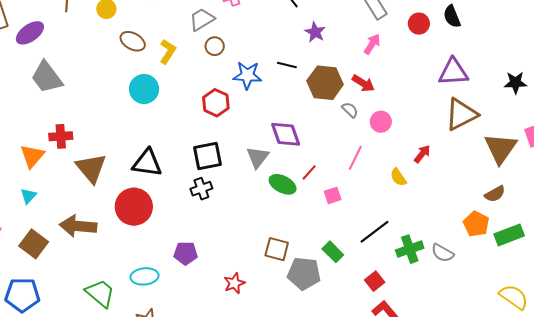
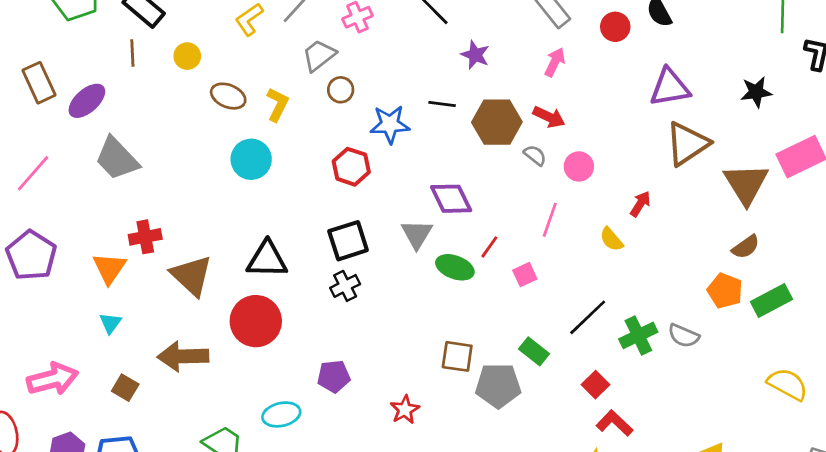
brown square: (34, 244) -> (125, 388), size x0.7

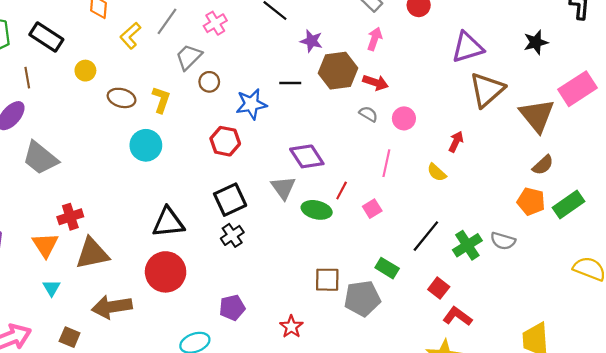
brown line: (132, 53) -> (27, 78), moved
brown hexagon: (497, 122) -> (338, 71), moved
brown triangle: (192, 276) -> (92, 253), moved, turned -48

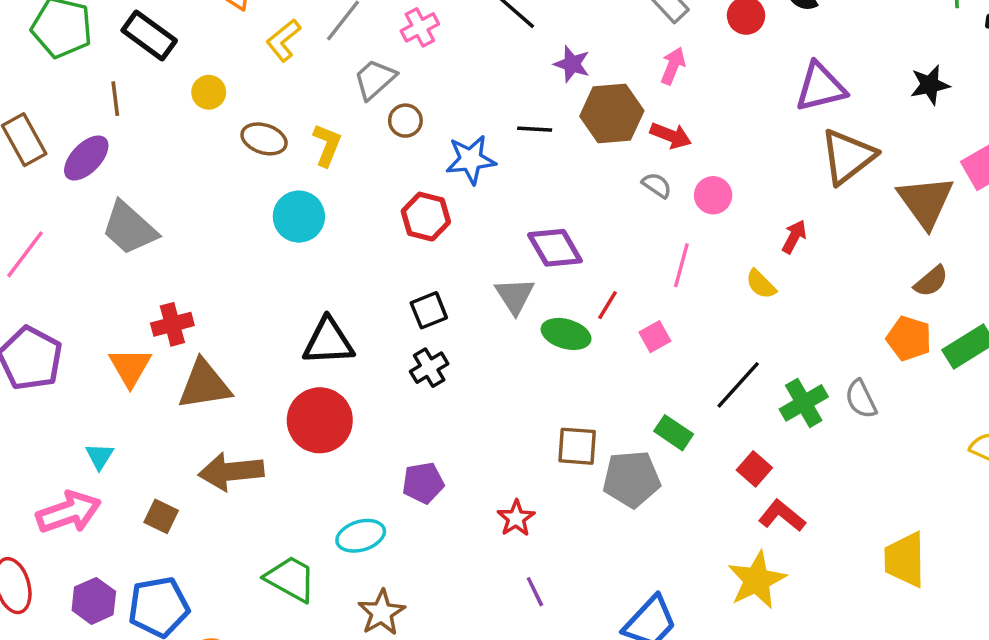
black square: (230, 200) -> (429, 310), size x0.7
gray semicircle: (503, 241) -> (861, 399), turned 45
cyan triangle: (52, 288) -> (100, 456), moved

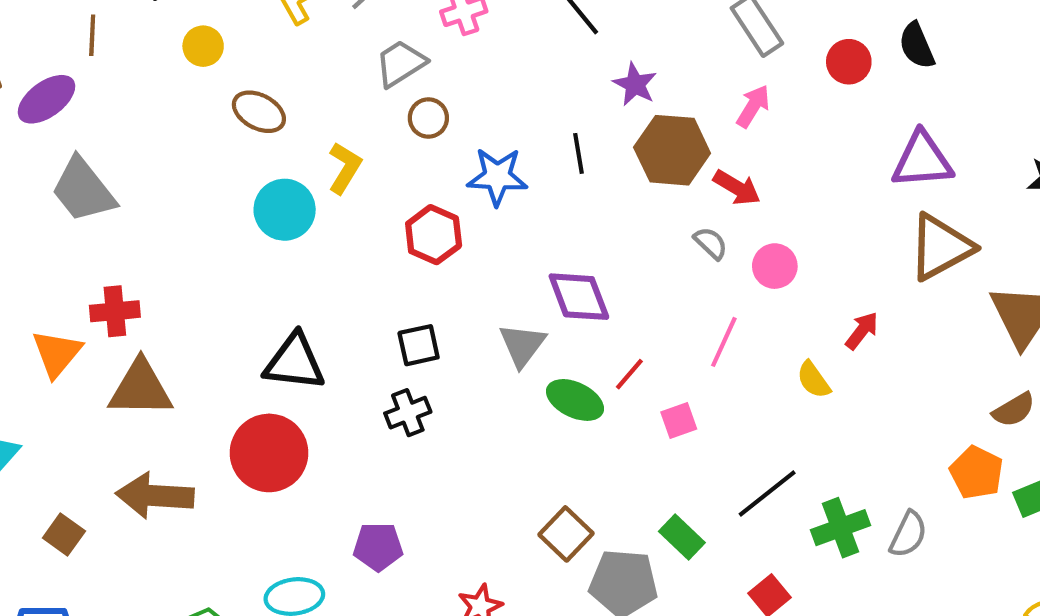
black line: (535, 129) -> (578, 153), turned 68
yellow L-shape: (327, 145) -> (345, 168), moved
gray semicircle: (861, 399) -> (908, 534), turned -138
brown square: (577, 446) -> (566, 534), turned 30

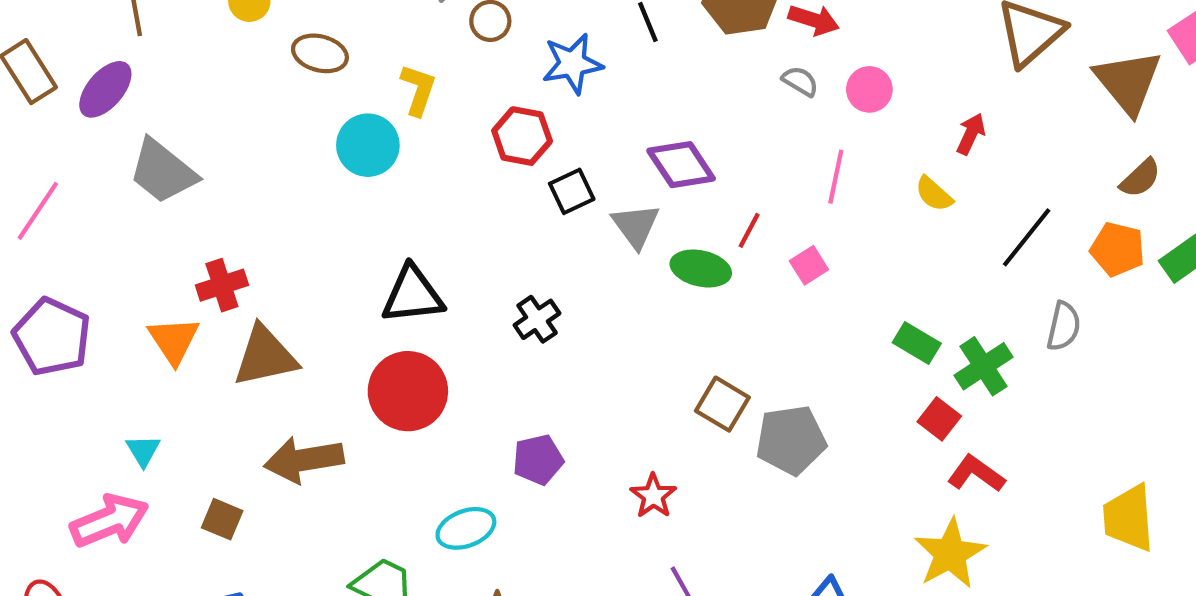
black square: (419, 345) -> (572, 191), moved
black line: (767, 493) -> (1027, 237), moved
green cross: (840, 528) -> (984, 366), moved
green rectangle: (682, 537) -> (917, 343), moved

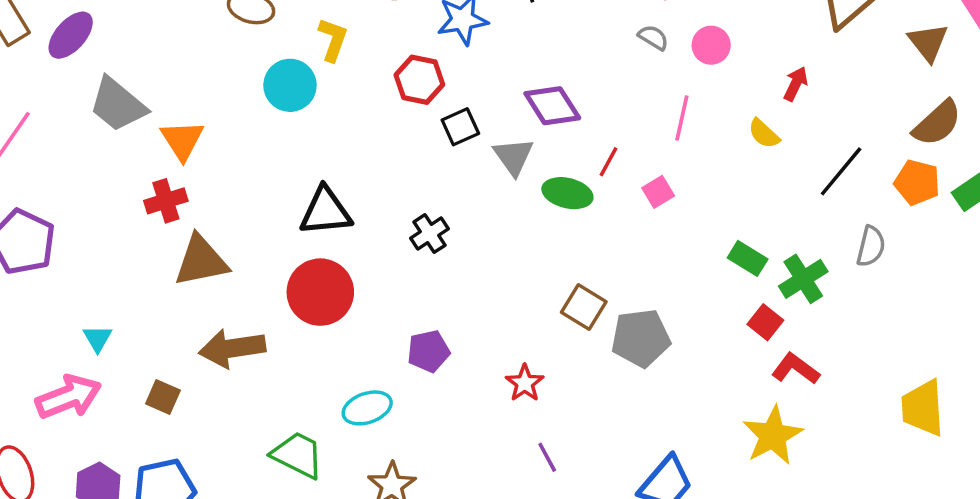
brown triangle: (1128, 82) -> (928, 42), size x0.7
brown semicircle: (1140, 178) -> (937, 123), size x1.4
orange triangle: (174, 340) -> (182, 140), moved

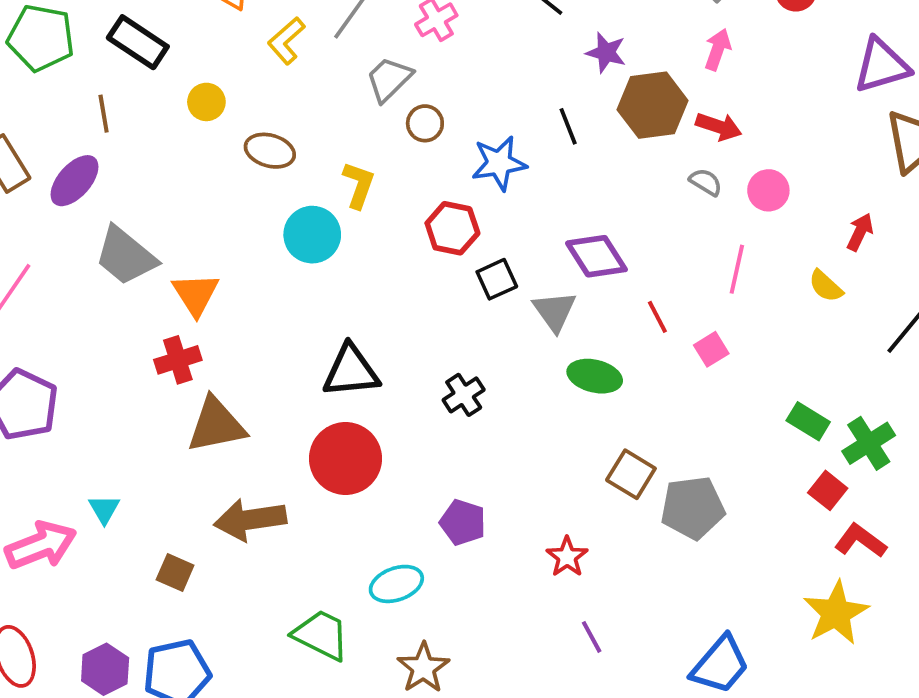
red line: (608, 162) -> (657, 317), turned -56
green ellipse: (567, 193) -> (595, 376), moved
purple pentagon: (428, 351) -> (463, 522), turned 30
pink arrow: (68, 397) -> (41, 545), moved

